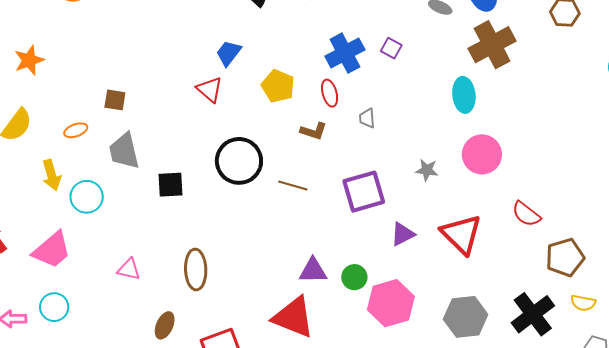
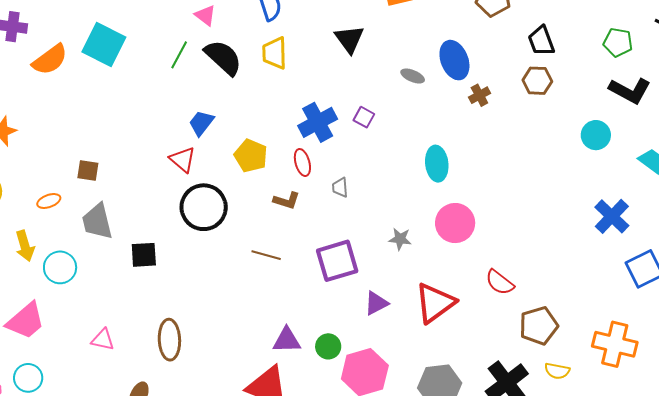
brown cross: (492, 45) -> (479, 95), moved, size x0.5
black circle: (239, 161) -> (204, 207), moved
red triangle: (461, 234) -> (435, 303), turned 39

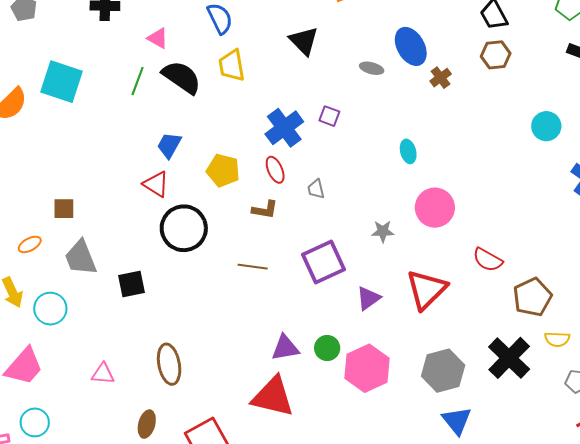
cyan circle: (596, 135) -> (546, 126), moved
cyan ellipse: (437, 164) -> (408, 151), size x0.7

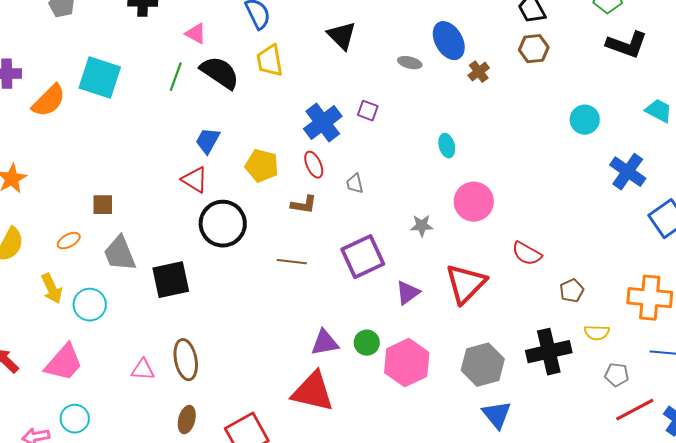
black square: (131, 284) -> (171, 280), size x1.4
brown pentagon: (532, 297) -> (572, 291), size x0.6
black cross: (509, 358) -> (549, 352), turned 33
brown ellipse: (169, 364) -> (186, 360), moved

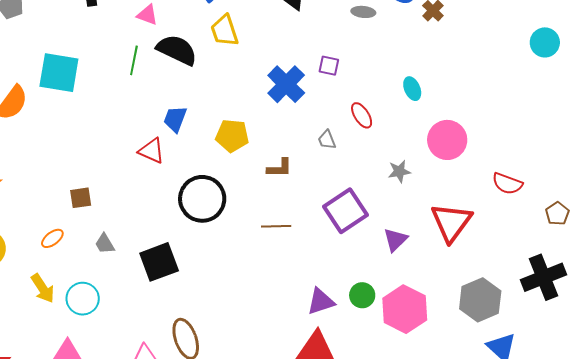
red ellipse: (314, 165) -> (362, 115), moved
red triangle: (195, 180) -> (152, 151), moved
gray trapezoid: (120, 254) -> (105, 244), size x0.6

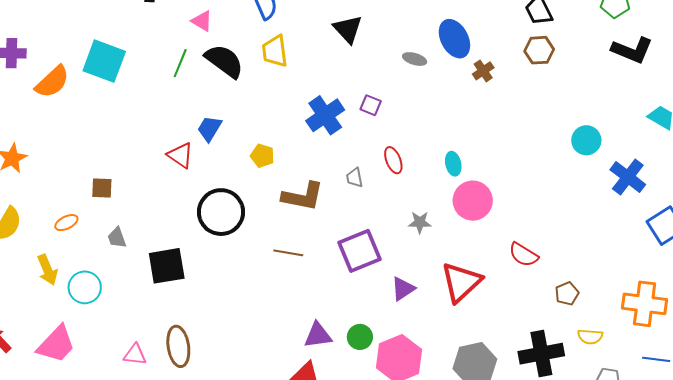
cyan circle: (545, 42) -> (586, 140), moved
cyan ellipse: (412, 89) -> (453, 164), moved
yellow pentagon: (232, 136) -> (262, 156), size x0.7
brown L-shape: (279, 168) -> (303, 196), size x1.6

